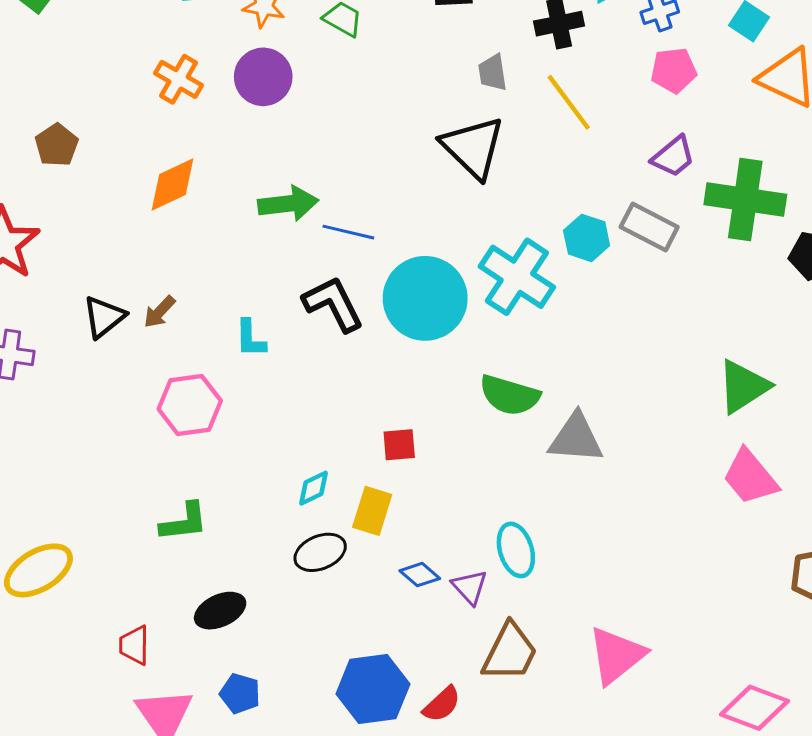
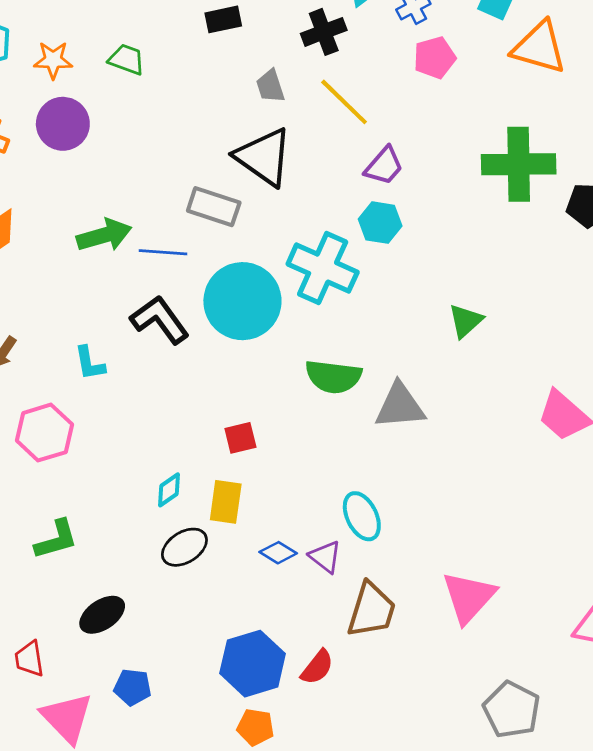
purple trapezoid: (673, 157) -> (384, 166), moved
gray rectangle: (649, 227) -> (214, 207), moved
green triangle: (743, 387) -> (465, 321), moved, size x0.7

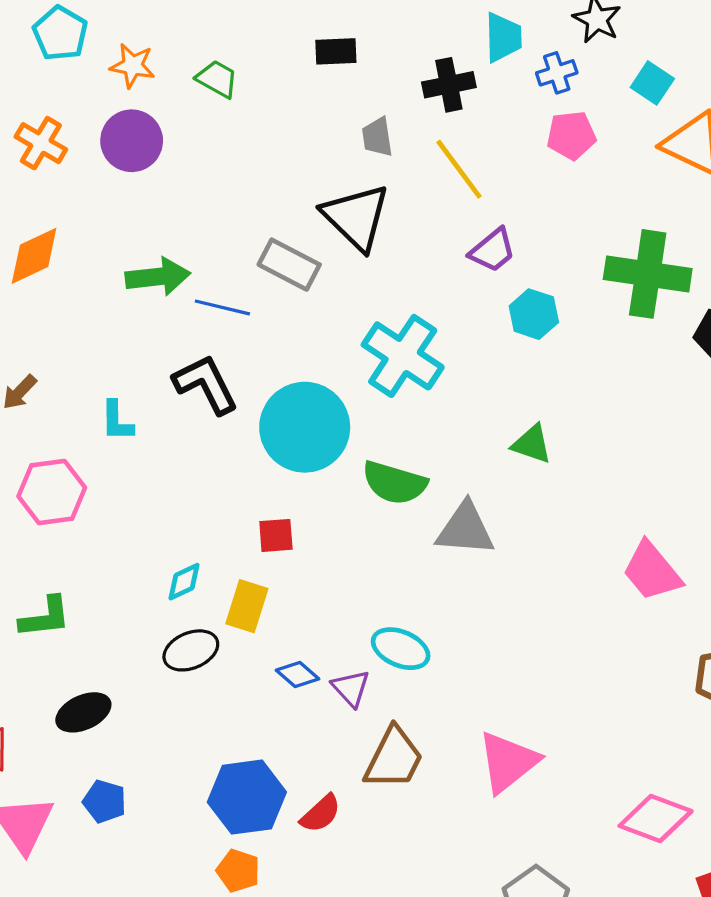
cyan hexagon: (380, 223) -> (534, 314), moved
cyan circle: (242, 301) -> (305, 427), moved
green triangle: (465, 321) -> (532, 444), moved, turned 51
cyan ellipse: (362, 516) -> (401, 649), turned -51

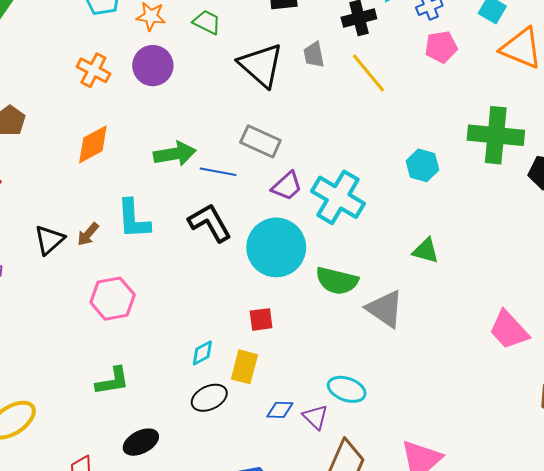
black triangle: (356, 217) -> (261, 65), moved
purple trapezoid: (493, 250) -> (287, 186), moved
cyan L-shape: (117, 421) -> (133, 219), moved, size x1.5
gray triangle: (465, 529) -> (385, 309), turned 33
blue diamond: (297, 675) -> (280, 410), turned -36

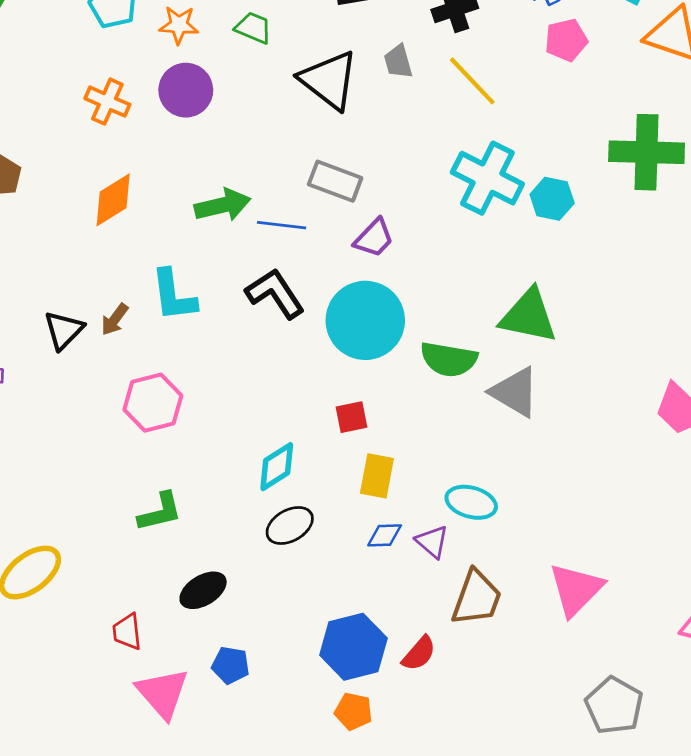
cyan cross: (338, 197) -> (487, 178), moved
green triangle: (426, 251) -> (529, 316), moved, size x1.6
cyan diamond: (202, 353) -> (277, 467), size x1.4
yellow rectangle: (244, 367) -> (377, 476), moved

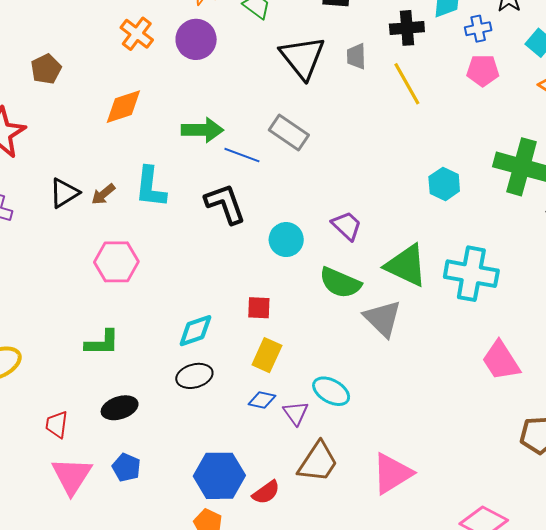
cyan cross: (487, 178) -> (471, 274), moved, turned -30
purple trapezoid: (374, 238) -> (347, 226), moved, turned -104
cyan circle: (365, 320) -> (286, 240), size x0.6

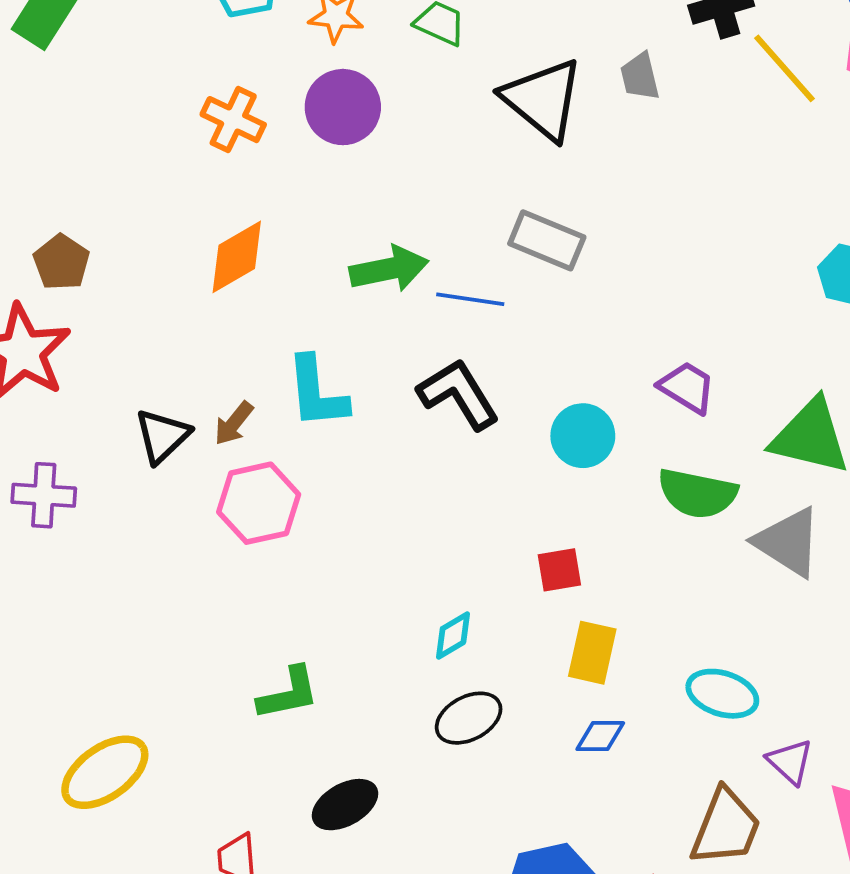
brown pentagon: (46, 69) -> (61, 262), moved
yellow line: (407, 84) -> (784, 68), moved
pink hexagon: (116, 262) -> (259, 503), moved
cyan diamond: (195, 331) -> (453, 636), size x0.7
purple triangle: (296, 413) -> (790, 762), moved

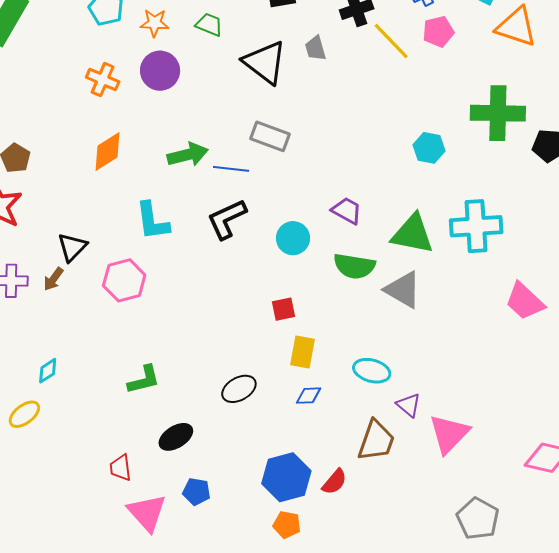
black L-shape: (458, 394) -> (227, 219), turned -81
brown arrow: (234, 423) -> (53, 279), moved
cyan diamond: (453, 636) -> (48, 371), moved
yellow ellipse: (105, 772) -> (24, 414), moved, size x0.7

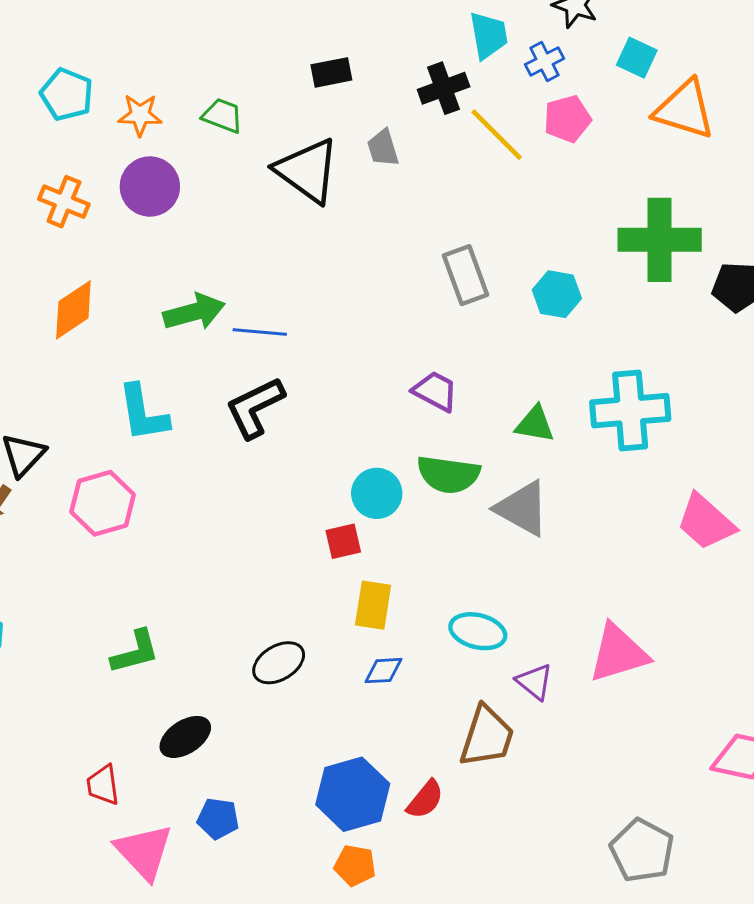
gray rectangle: (270, 136) -> (466, 275), moved, turned 51
green triangle: (413, 234) -> (535, 424), size x0.6
cyan circle: (293, 238) -> (377, 493), moved
pink triangle: (449, 434) -> (618, 653), moved, turned 30

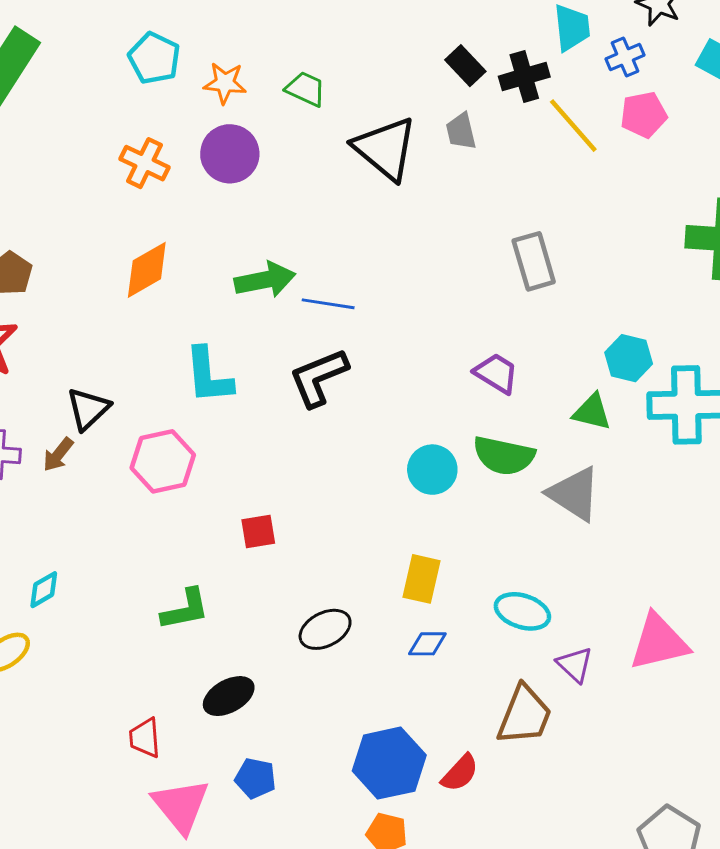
black rectangle: (331, 72) -> (465, 66), moved, turned 54
cyan hexagon: (557, 294) -> (629, 358), moved
red square: (343, 541) -> (258, 531), moved

